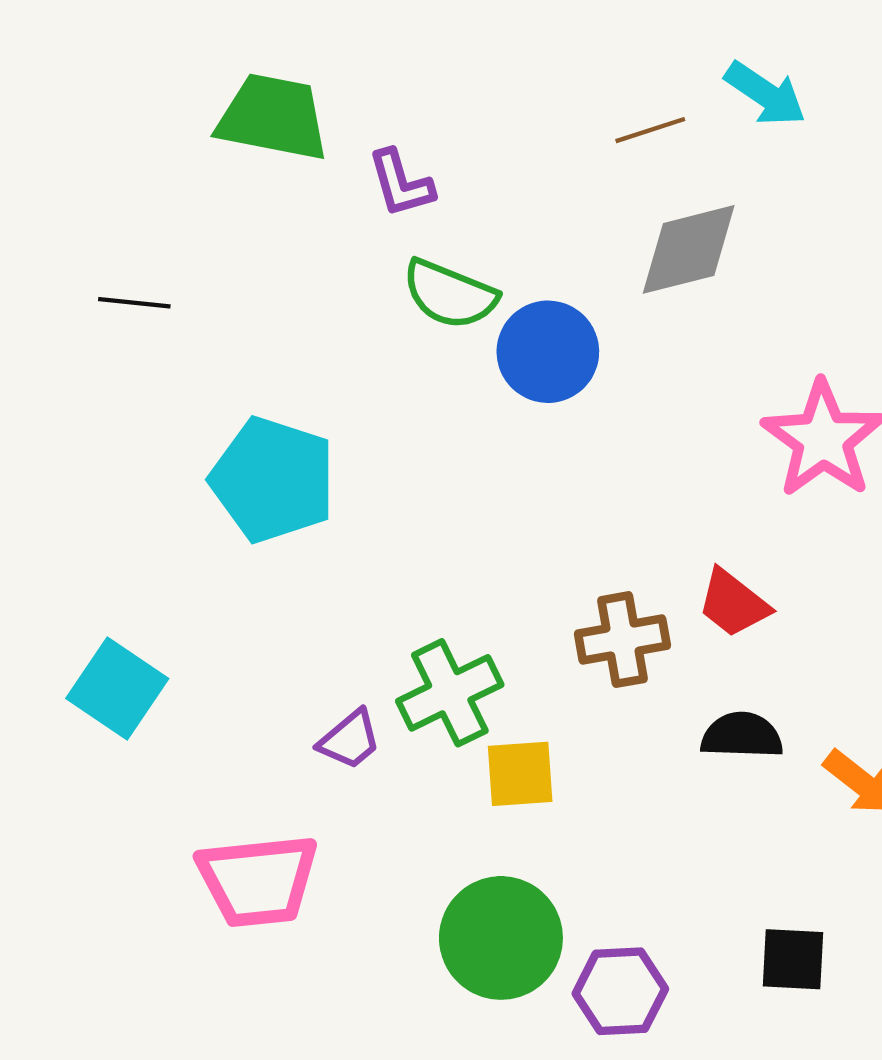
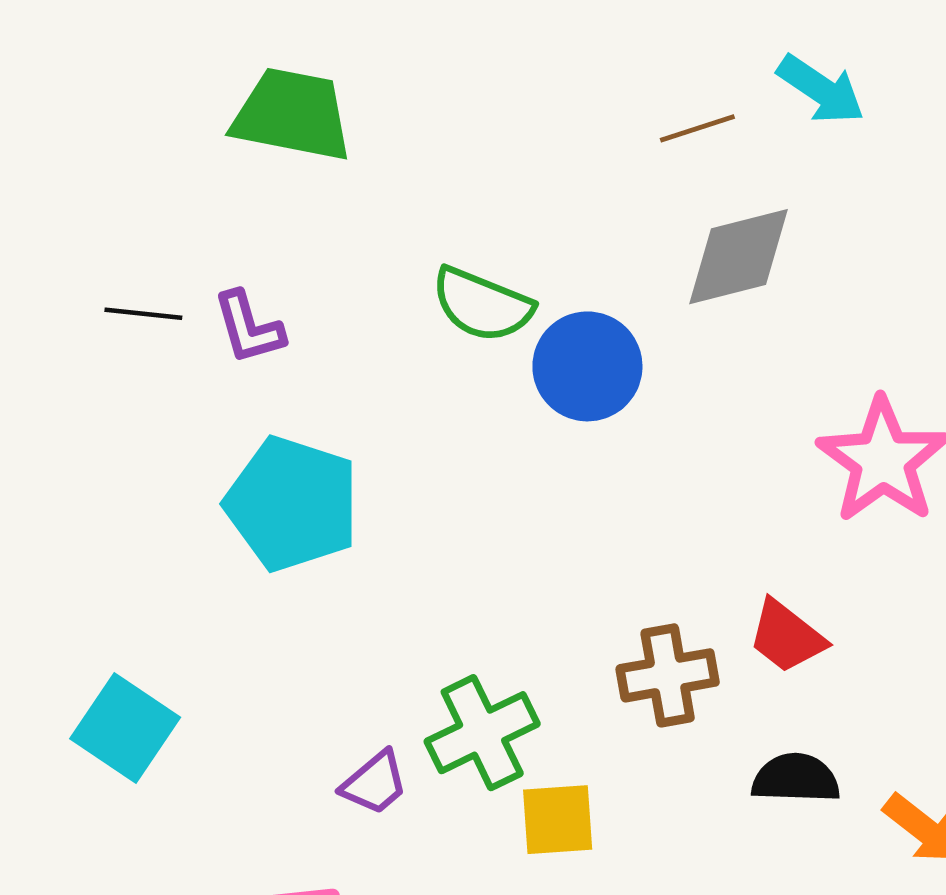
purple L-shape: (401, 183) -> (249, 328), moved

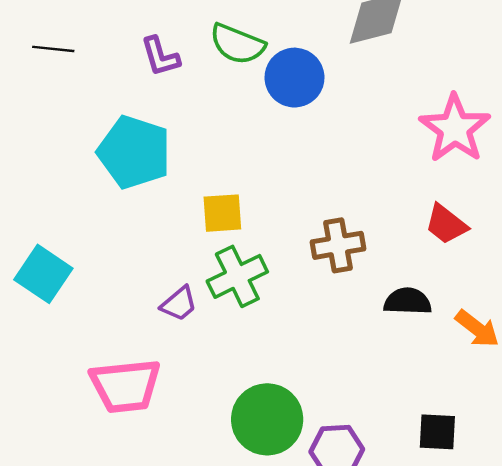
purple L-shape: (249, 328) -> (160, 56), moved
red trapezoid: (787, 637) -> (446, 224), moved
yellow square: (558, 820) -> (222, 213), moved

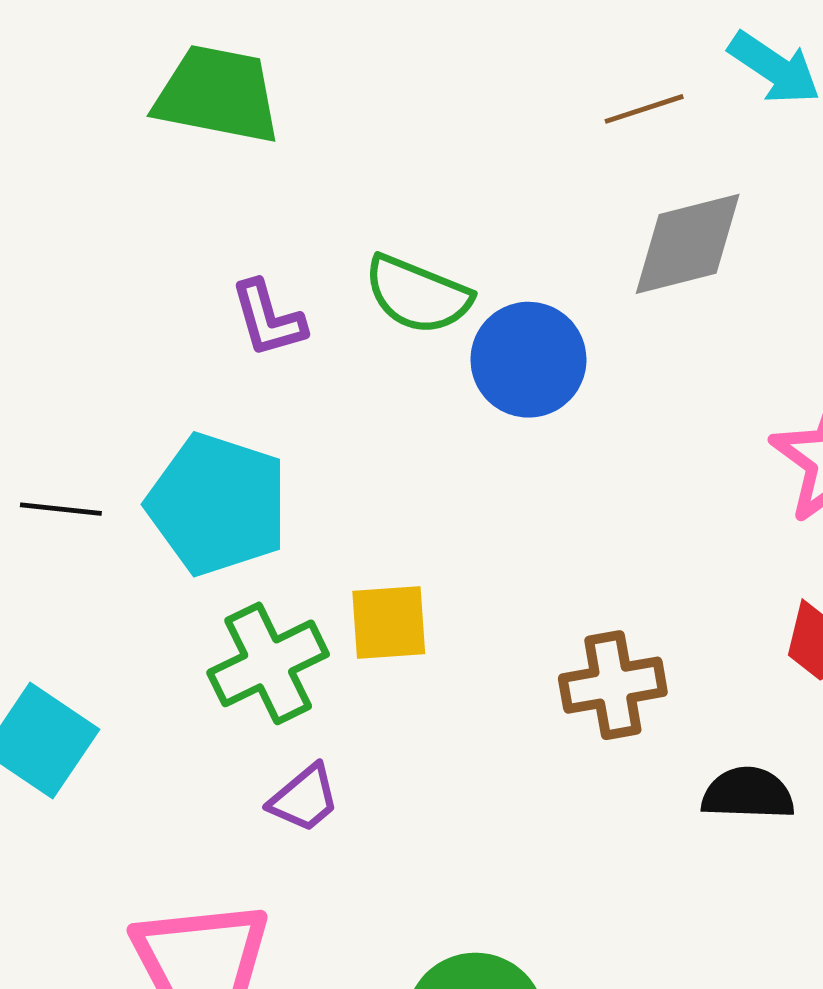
black line: (53, 49) -> (61, 509), moved
green cross: (237, 276) -> (268, 663), moved

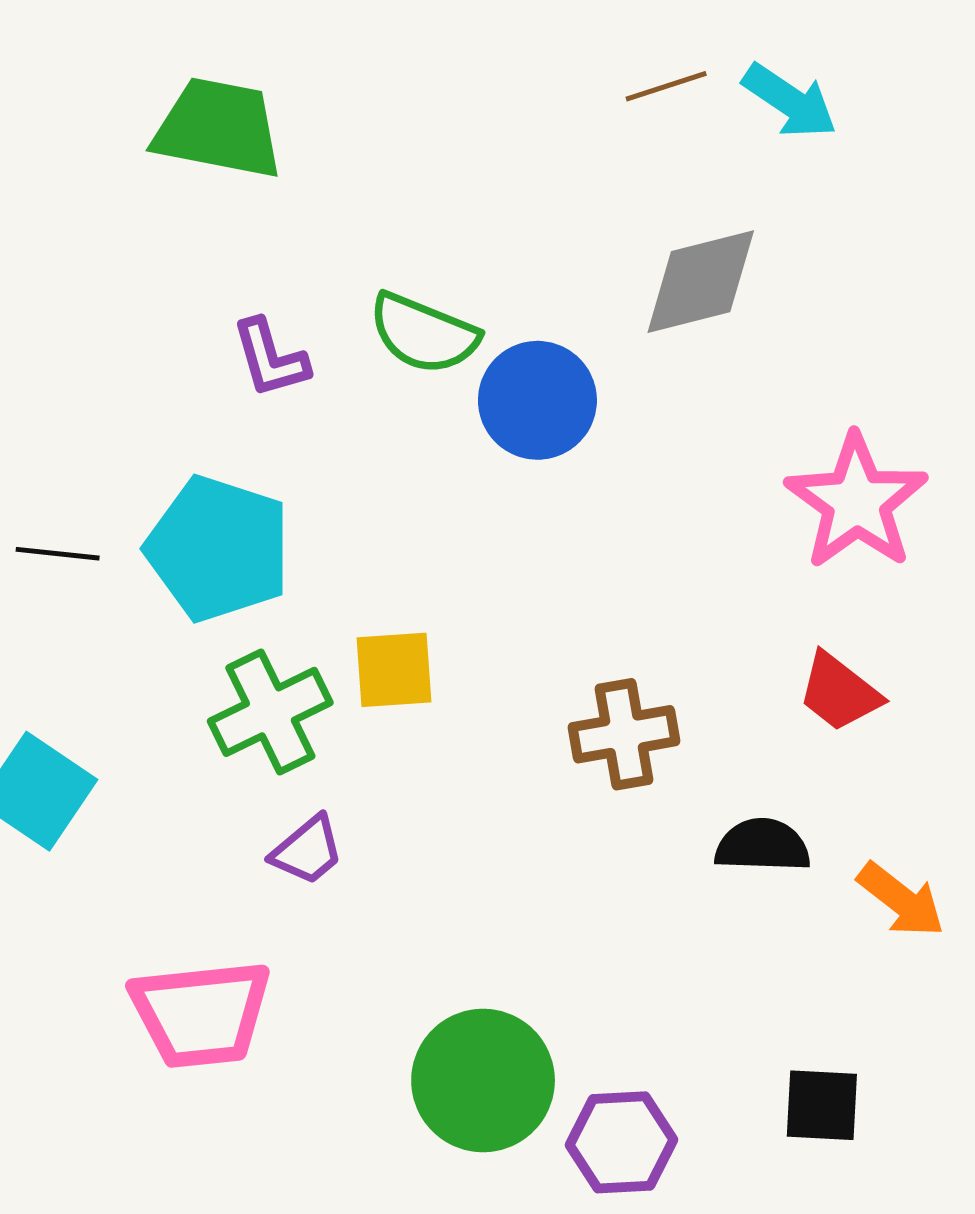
brown line: (644, 109) -> (666, 86), moved

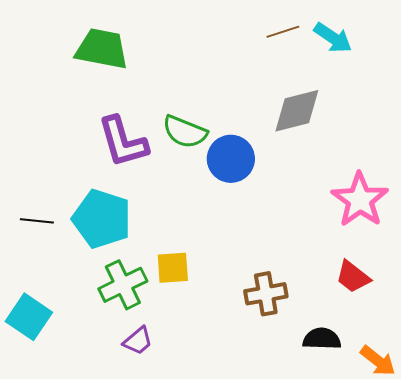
purple L-shape: (270, 358) -> (123, 142), size x1.6

